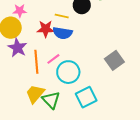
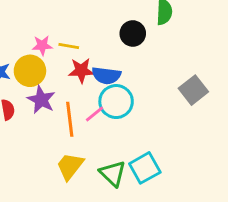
yellow line: (62, 16) -> (69, 46), moved
gray square: (114, 60) -> (193, 90), moved
cyan circle: (68, 72) -> (116, 102), moved
green triangle: (51, 100) -> (113, 173), moved

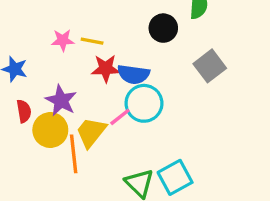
yellow circle: (30, 71) -> (50, 130), moved
gray square: (193, 90) -> (210, 66), moved
orange line: (70, 119) -> (74, 154), moved
yellow trapezoid: (70, 166) -> (91, 132), moved

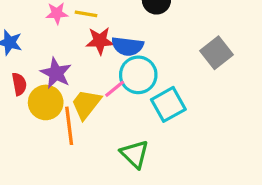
gray square: (210, 66) -> (216, 53), moved
cyan square: (175, 177) -> (168, 104), moved

